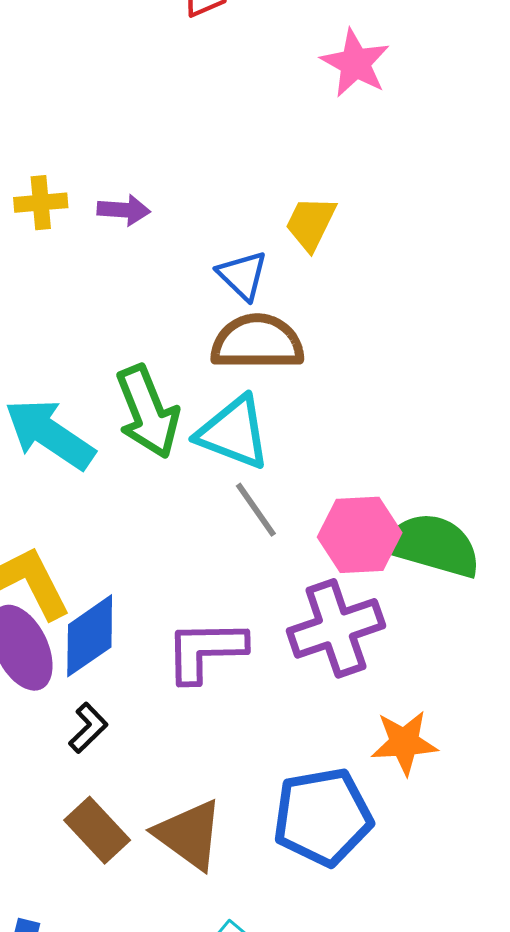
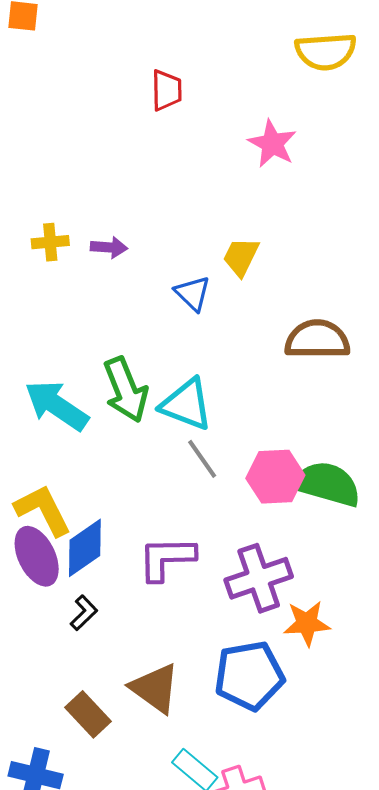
brown semicircle: (257, 342) -> (317, 339), moved
purple cross: (336, 628) -> (259, 578), moved
brown rectangle: (97, 830) -> (88, 714), moved

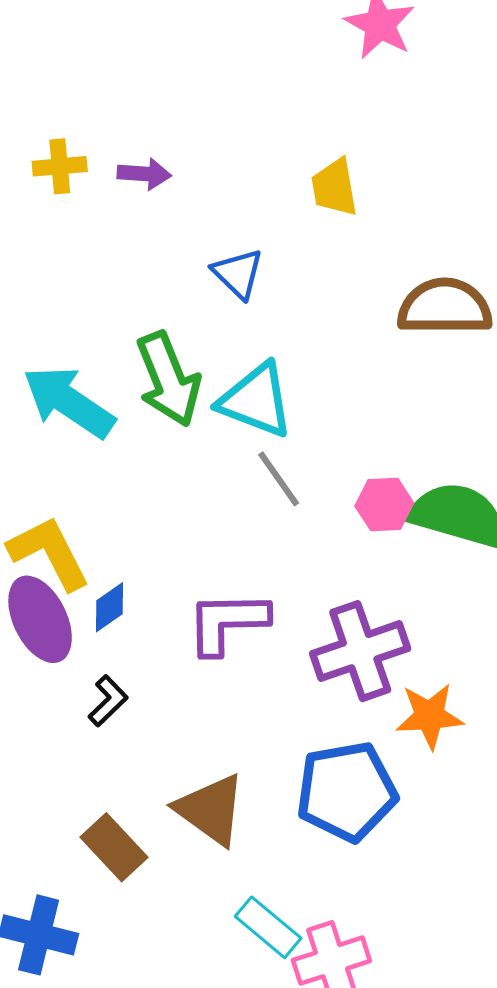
yellow trapezoid: (241, 257) -> (334, 187), turned -36
blue triangle: (193, 293) -> (238, 274), moved
pink hexagon: (275, 477) -> (384, 505), size x0.7
blue diamond: (85, 548) -> (110, 607), size x0.6

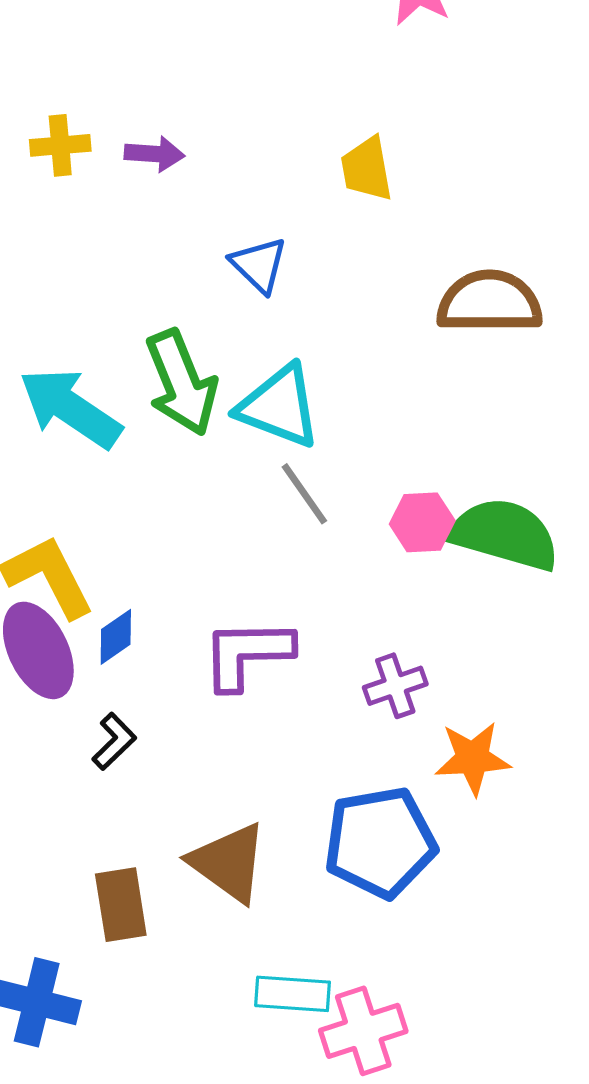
purple cross: (360, 651) -> (395, 686), size x0.6
brown rectangle: (114, 847) -> (121, 905), turned 34
cyan rectangle: (268, 927) -> (293, 994), turned -36

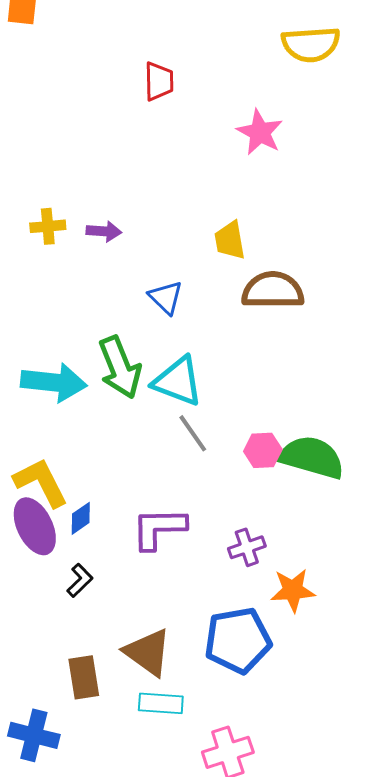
brown semicircle: (490, 302) -> (273, 290), moved
cyan arrow: (70, 408) -> (54, 382), turned 152
cyan rectangle: (293, 994) -> (161, 703), moved

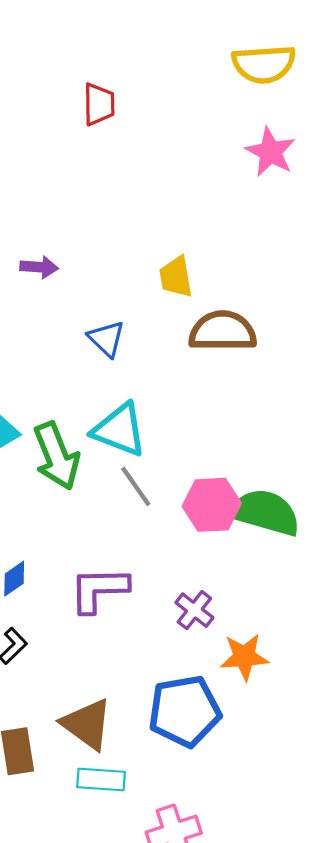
pink star: (260, 132) -> (270, 152), moved
green arrow: (120, 367) -> (57, 456), moved
pink hexagon: (263, 450) -> (212, 505), size x1.4
purple cross: (247, 547) -> (194, 610), turned -33

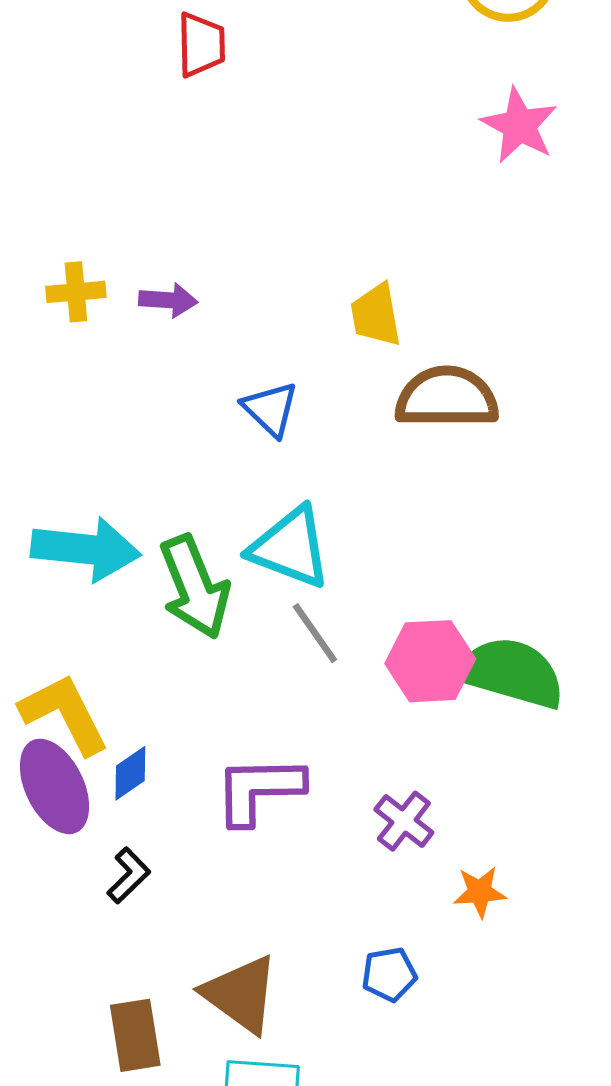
red trapezoid: (99, 104) -> (201, 45), moved
orange star: (244, 657) -> (480, 892), size x0.7
blue pentagon: (185, 711) -> (389, 974), size x0.5

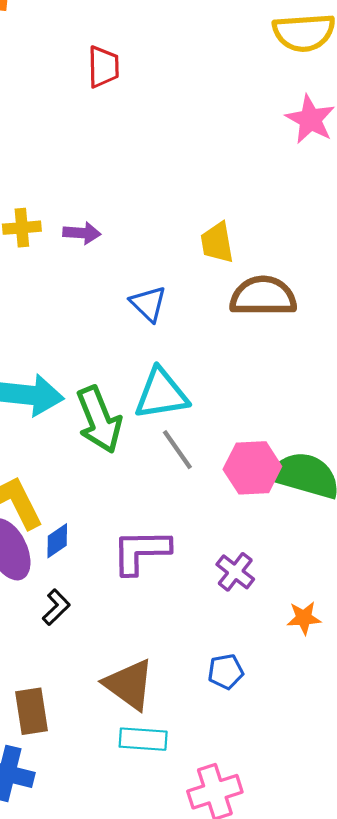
cyan triangle: (290, 547) -> (161, 394), turned -30
orange star: (480, 892) -> (304, 618), moved
brown rectangle: (135, 1035) -> (32, 711), moved

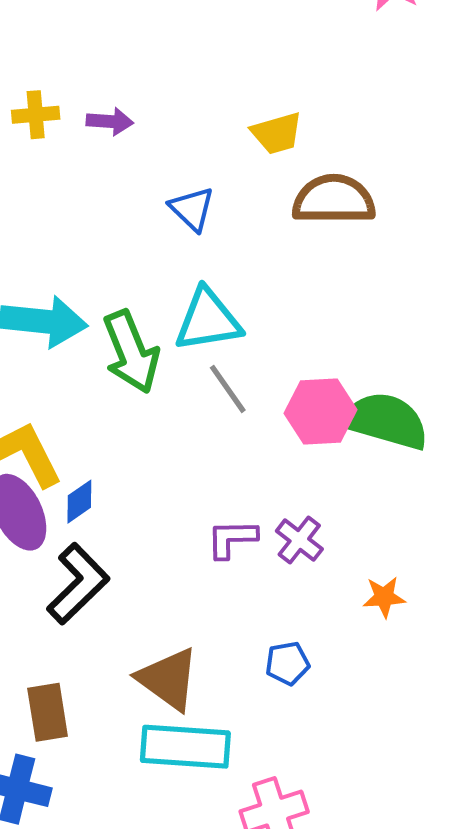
yellow trapezoid: (217, 243) -> (277, 133), turned -96
purple L-shape: (141, 551) -> (232, 539), moved, size x0.7
black L-shape: (56, 607) -> (78, 584), size x1.8
cyan rectangle: (143, 739) -> (185, 747), size x1.5

